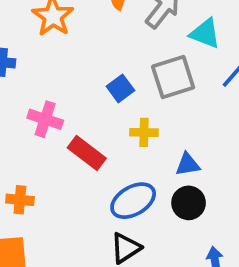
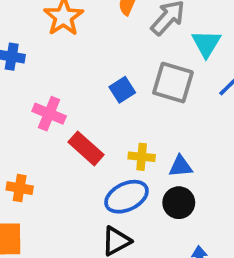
cyan triangle: (205, 33) -> (206, 44), turned 36
gray square: (173, 77) -> (173, 83), turned 30
yellow cross: (144, 132) -> (142, 157), moved

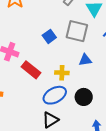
blue triangle: (181, 166) -> (85, 60), moved

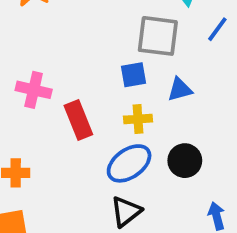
blue square: (49, 36) -> (133, 75), moved, turned 32
red rectangle: (31, 70) -> (78, 120), turned 36

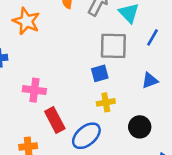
blue triangle: (180, 89) -> (150, 80), moved
red rectangle: (78, 120) -> (55, 120), moved
blue ellipse: (129, 163) -> (86, 136), moved

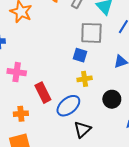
blue square: (100, 73) -> (80, 55), turned 32
pink cross: (34, 90) -> (17, 72), moved

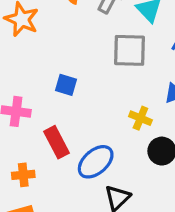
blue square: (80, 55) -> (66, 85), moved
yellow cross: (85, 79) -> (140, 118), moved, turned 32

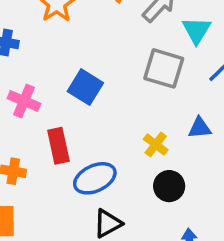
blue square: (66, 85) -> (85, 87), size x1.4

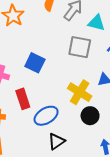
cyan triangle: (197, 30) -> (97, 23), turned -42
yellow cross: (156, 144) -> (80, 92), size x1.6

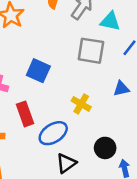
yellow cross: (80, 92) -> (81, 104), moved, size x0.7
black circle: (90, 116) -> (105, 148), moved

